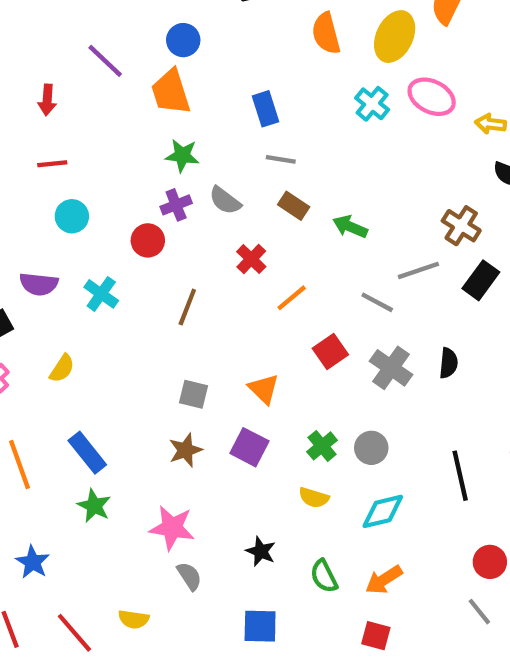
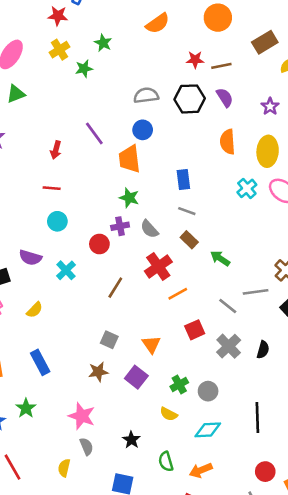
yellow ellipse: (395, 37) -> (268, 151), turned -32
red cross: (251, 259) -> (158, 266), size x1.5
green star: (94, 506) -> (26, 408), moved
yellow semicircle: (134, 619) -> (64, 468), moved, turned 84

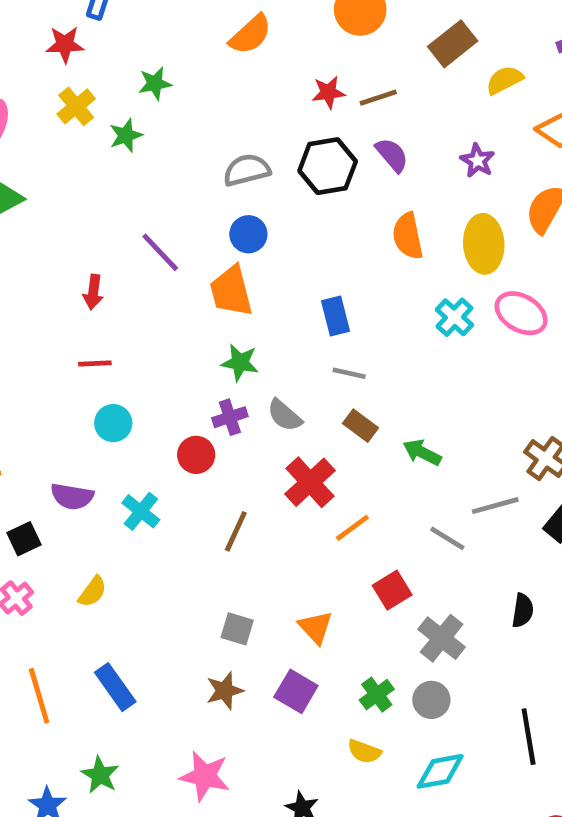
green star: (103, 43) -> (155, 83), turned -30
gray cross: (229, 346) -> (442, 638), moved

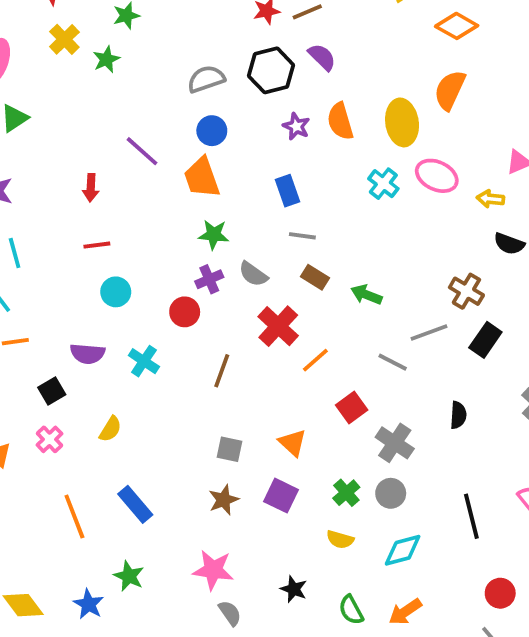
purple star: (477, 161) -> (296, 126), moved

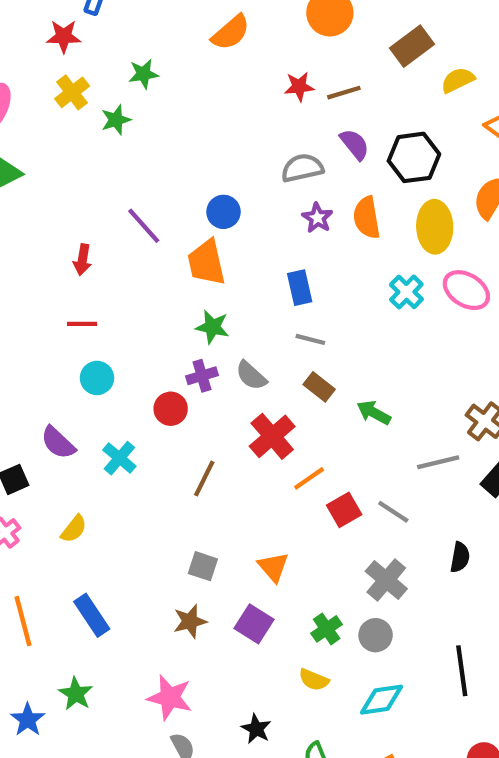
black hexagon: (271, 70) -> (414, 157), moved
gray semicircle: (206, 79) -> (302, 168), moved
purple semicircle: (88, 354) -> (58, 443), turned 32
gray line: (393, 362) -> (393, 512), moved
red square: (352, 408) -> (344, 510), moved

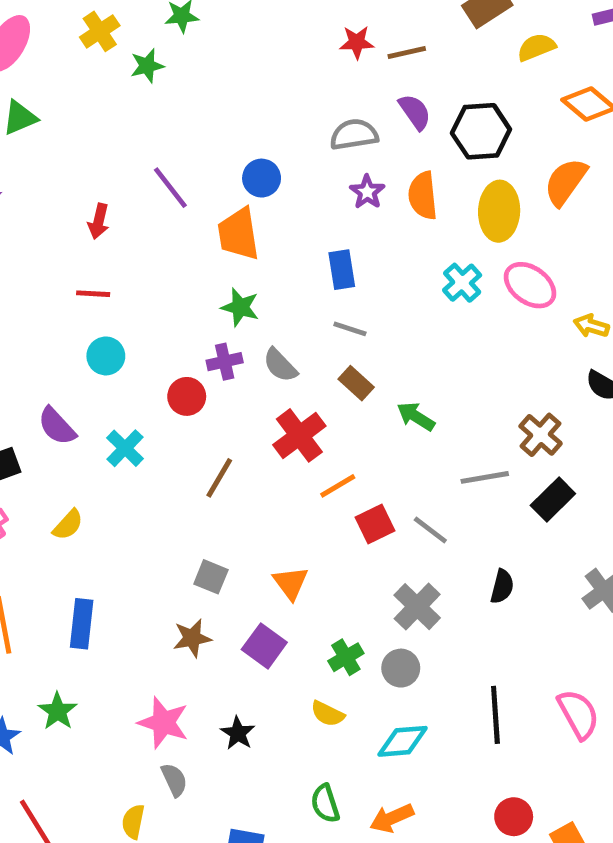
blue rectangle: (92, 615) -> (82, 624), turned 36
black star: (256, 729) -> (238, 733), moved

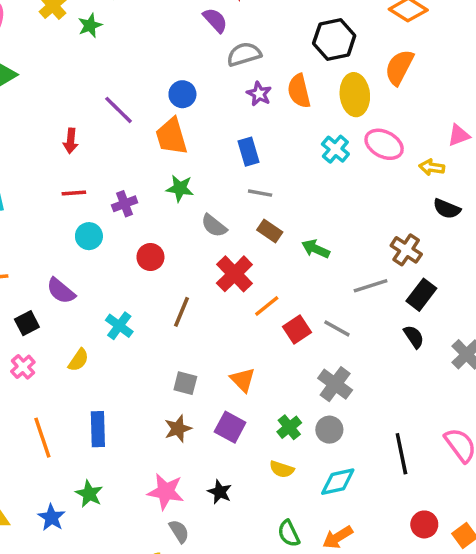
purple semicircle: (415, 112) -> (215, 20), moved
purple cross: (225, 362) -> (125, 204), moved
cyan cross: (125, 448) -> (119, 326), moved
black semicircle: (502, 587) -> (414, 337), moved, turned -40

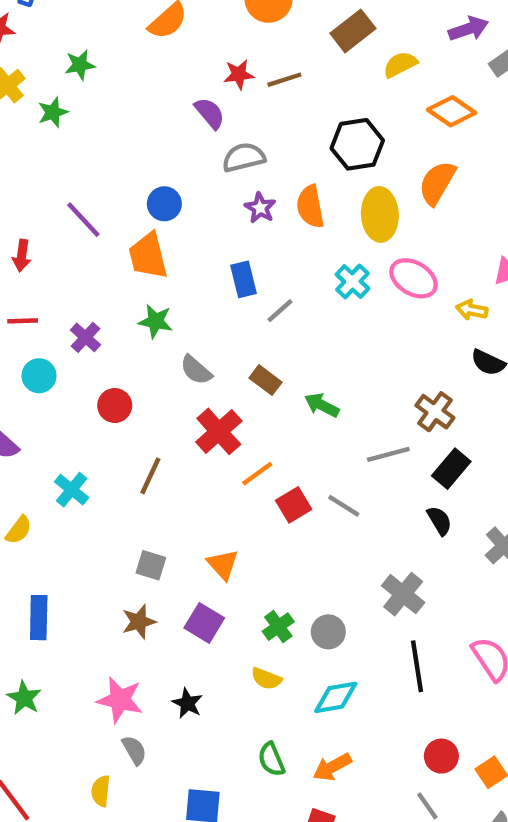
gray line: (260, 193) -> (280, 311), moved, turned -55
purple cross: (125, 204) -> (86, 337), turned -30
gray cross: (335, 384) -> (403, 594), moved

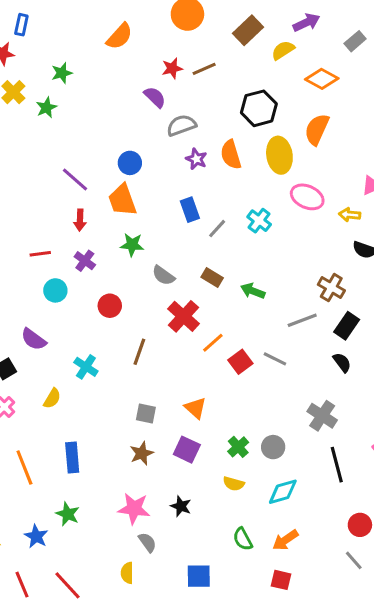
purple arrow: (468, 29) -> (306, 22), moved
red arrow: (22, 256) -> (80, 220), moved
cyan cross: (352, 281) -> (259, 221), moved

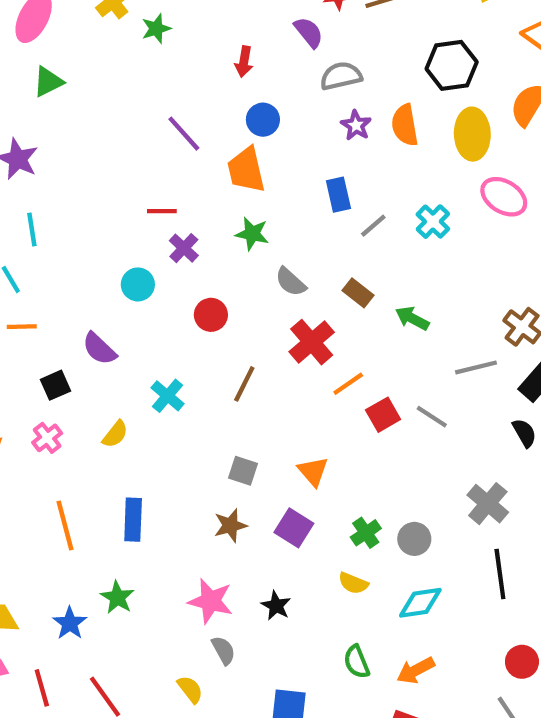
red arrow: (80, 220) -> (244, 62), moved
red line: (40, 254) -> (162, 211), moved
yellow semicircle: (127, 573) -> (190, 689), turned 135

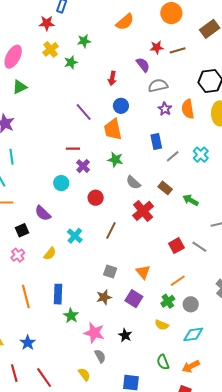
orange line: (348, 384) -> (178, 281), moved
green star: (117, 597) -> (71, 316), moved

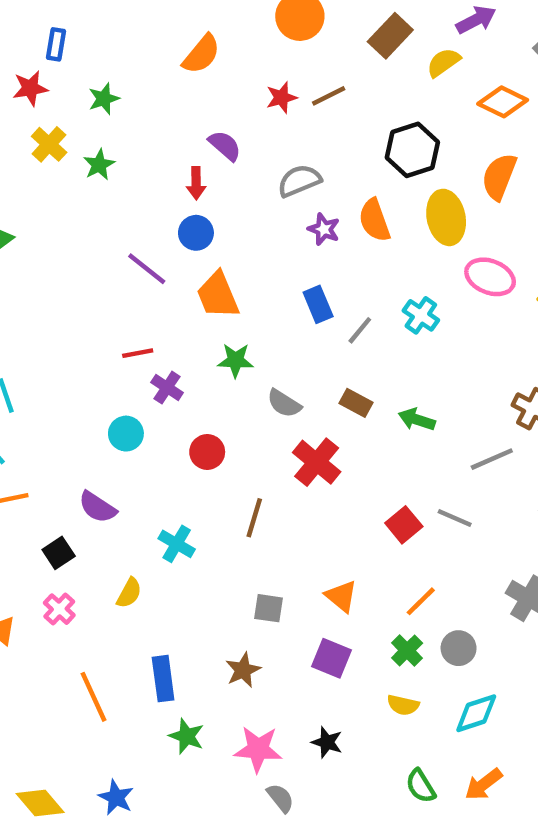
green star: (84, 41) -> (104, 99), moved
purple semicircle: (143, 65) -> (225, 146), moved
blue circle: (121, 106) -> (196, 233), moved
brown star: (104, 297) -> (243, 670), moved
green star: (71, 316) -> (187, 736), moved

